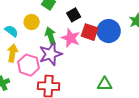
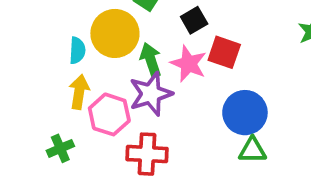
yellow circle: (32, 22) -> (115, 33), size x1.6
cyan semicircle: (11, 31) -> (77, 50), turned 56
blue circle: (109, 31) -> (245, 113), moved

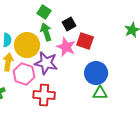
yellow circle: (115, 33) -> (27, 45), moved
green arrow: (151, 60) -> (46, 32), moved
purple star: (151, 94) -> (46, 63), turned 30

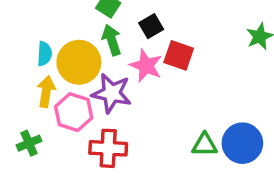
blue circle: (96, 73) -> (242, 143), moved

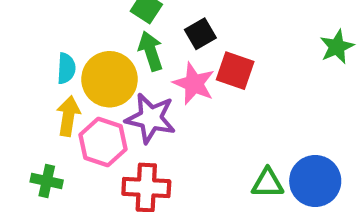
green cross: (29, 143) -> (47, 181), turned 35

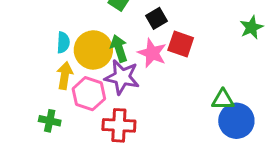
green arrow: (151, 51) -> (119, 48), moved
green triangle: (268, 183) -> (223, 100), moved

